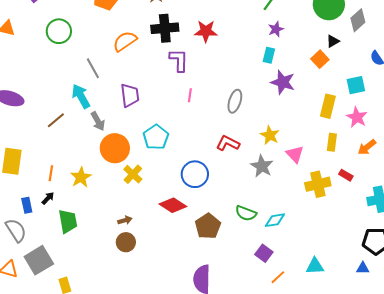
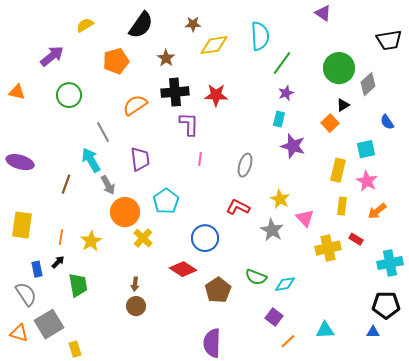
brown line: (56, 120) -> (66, 184), turned -30
brown arrow: (125, 220) -> (135, 284), turned 112

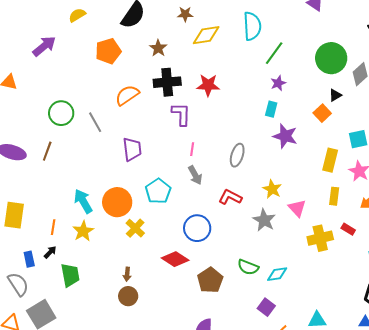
green circle: (69, 95) -> (61, 113), moved
cyan arrow: (91, 160) -> (83, 201), moved
brown line: (66, 184) -> (47, 151), moved
gray arrow: (108, 185) -> (195, 175), moved

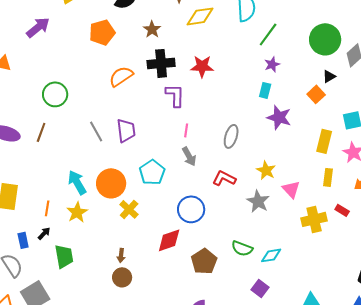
gray line: (95, 122) -> (96, 131), moved
red diamond: (175, 259) -> (169, 240), turned -52

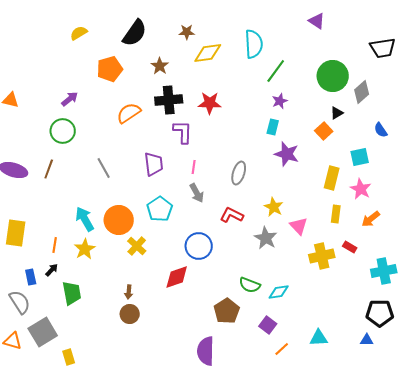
purple arrow: (38, 27) -> (70, 99), moved, size x0.7
purple trapezoid: (126, 130) -> (154, 164), moved
brown pentagon: (204, 261) -> (227, 311), moved

